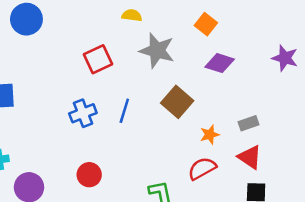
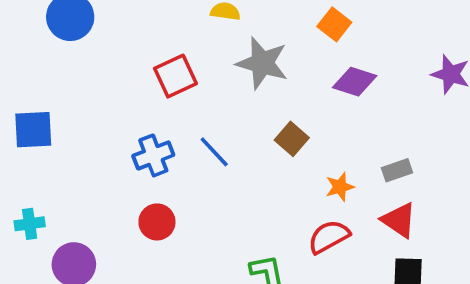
brown square: (177, 102) -> (292, 139), size x0.7
blue line: (124, 111) -> (214, 152), turned -60
red circle: (89, 175) -> (157, 222), moved

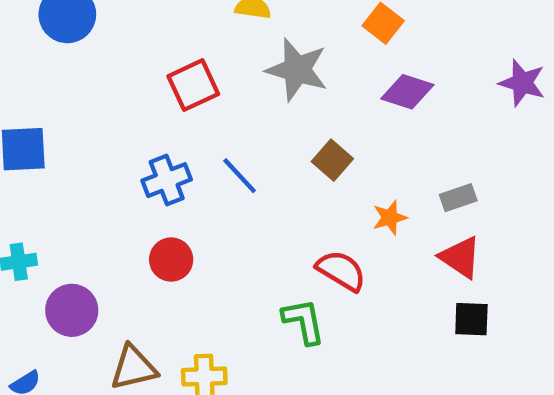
red semicircle: (329, 237) -> (341, 271), moved, turned 60

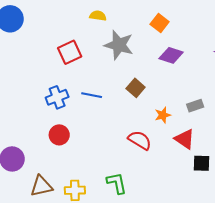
blue line: (240, 176) -> (92, 95), turned -36
red triangle: (460, 257) -> (185, 139), moved
green L-shape: (304, 321) -> (117, 183), moved

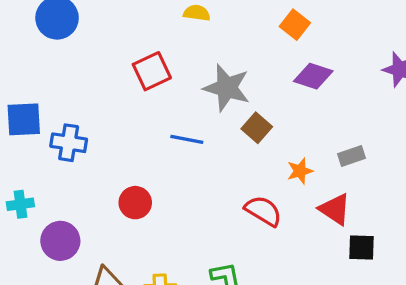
gray star: (119, 45) -> (227, 88), moved
blue cross: (57, 97) -> (69, 143), moved, turned 30

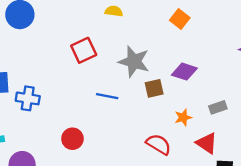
purple diamond: (313, 76) -> (184, 72), moved
brown square: (257, 128) -> (154, 88), turned 36

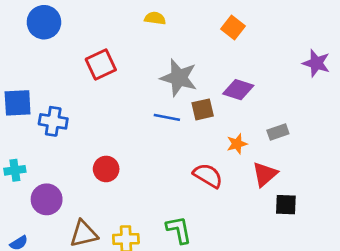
red square: (84, 50) -> (101, 65), moved
blue line: (107, 96) -> (167, 117), moved
red triangle: (207, 143) -> (265, 174), turned 45

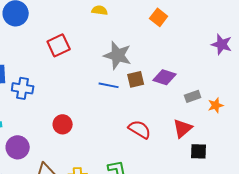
purple diamond: (238, 90) -> (165, 77), moved
orange star: (237, 144) -> (216, 105), moved

